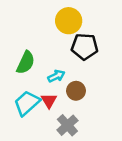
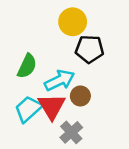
cyan arrow: (56, 76) -> (60, 80), size x1.6
red triangle: (49, 101) -> (52, 106), size x1.6

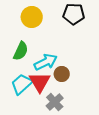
yellow circle: (73, 22) -> (32, 17), moved
black pentagon: (89, 49) -> (74, 14), moved

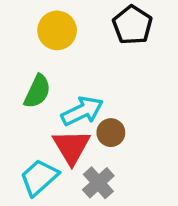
black pentagon: (74, 14) -> (132, 25), turned 30
cyan trapezoid: (22, 84) -> (39, 177), moved

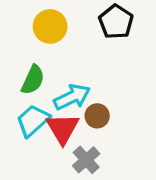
cyan trapezoid: (39, 177) -> (33, 121), moved

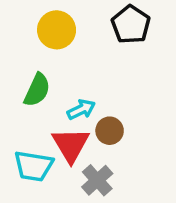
cyan arrow: (72, 97) -> (81, 109), size x0.7
cyan trapezoid: (33, 121) -> (34, 166), moved, turned -129

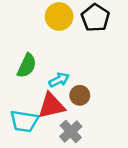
yellow circle: (57, 30) -> (59, 16), moved
red triangle: (71, 145) -> (51, 106), turned 48

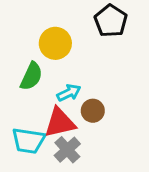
yellow circle: (59, 16) -> (55, 43), moved
gray cross: (71, 132) -> (67, 150), moved

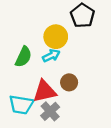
yellow circle: (55, 43) -> (56, 37), moved
cyan arrow: (69, 93) -> (51, 56), moved

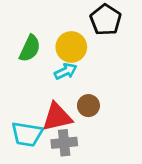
green semicircle: (23, 57) -> (30, 48), moved
gray cross: (50, 111) -> (64, 143), turned 36

